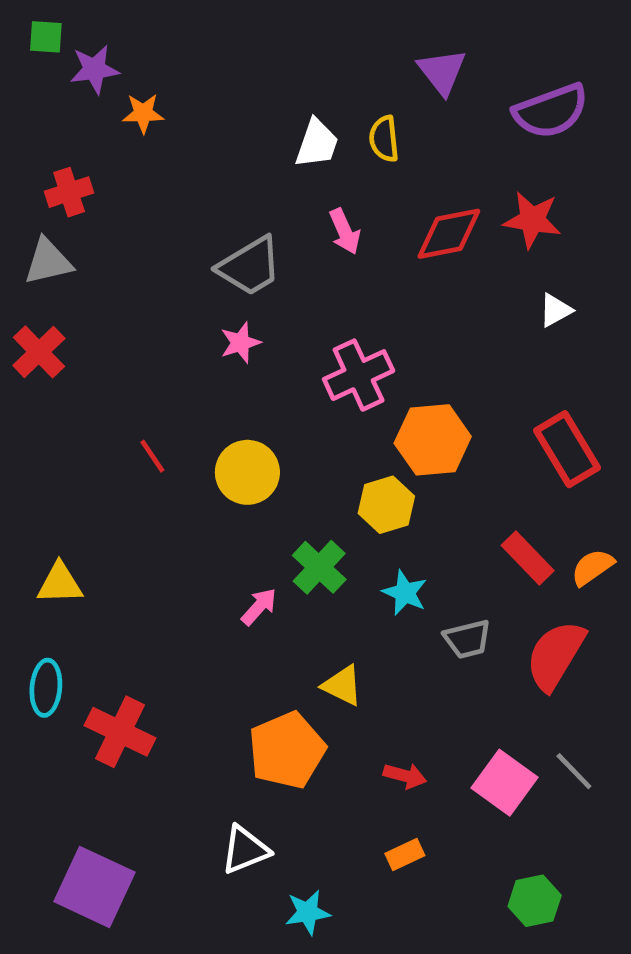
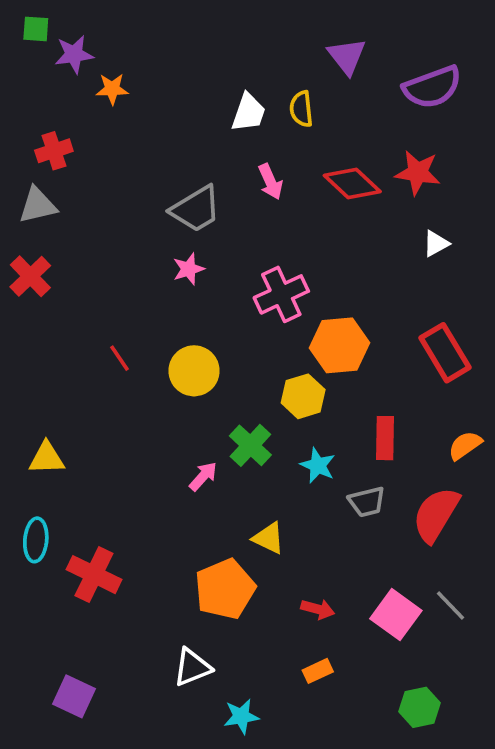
red diamond: (449, 234) -> (352, 184), turned 54
red rectangle: (528, 558) -> (385, 438), moved, turned 45
purple square: (95, 887) -> (74, 696), size x0.7

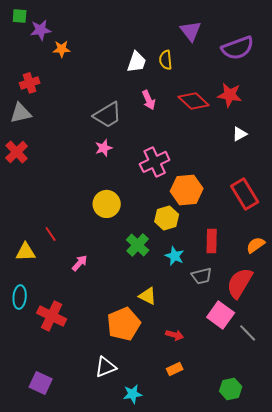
red line: (119, 358) -> (51, 234), moved
pink arrow: (203, 476) -> (80, 263), moved
pink square: (396, 615) -> (221, 315), moved

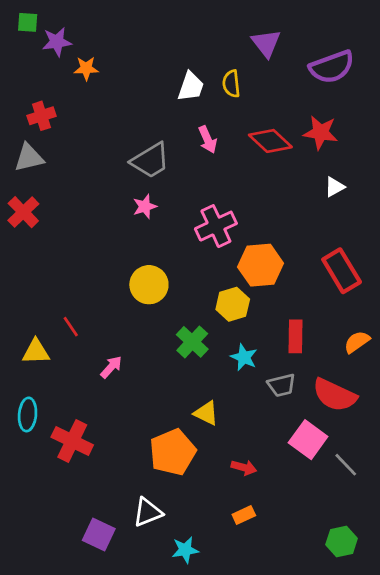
red semicircle: (240, 283) -> (335, 395), turned -96
purple square: (41, 383) -> (99, 535), moved
green hexagon: (231, 389) -> (342, 541), moved

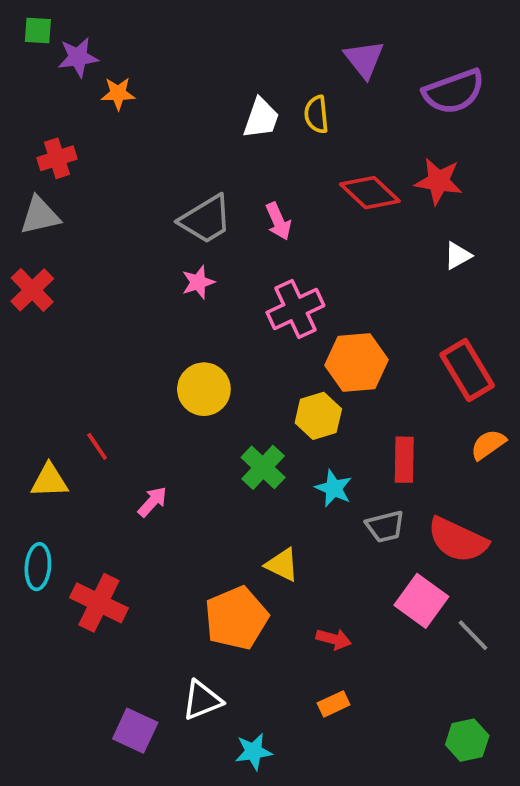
pink arrow: (208, 140) -> (278, 221), moved
orange semicircle: (357, 342) -> (488, 444), moved

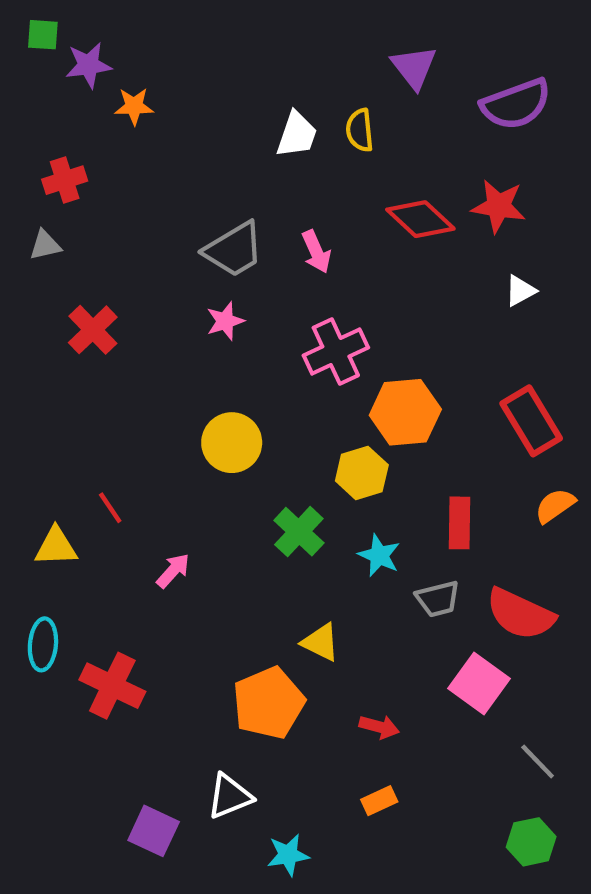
gray triangle: (40, 216) -> (45, 245), size x0.7
red cross: (32, 290) -> (93, 330), moved
gray line: (473, 635) -> (538, 762), moved

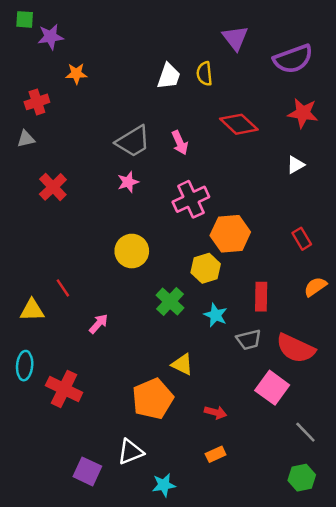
orange star: (134, 106) -> (76, 74), moved
red star: (499, 206) -> (303, 113), moved
red rectangle: (531, 421) -> (302, 239), size x0.6

